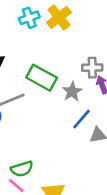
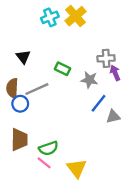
green rectangle: (42, 78) -> (62, 69), size x0.6
gray star: (72, 92) -> (89, 80), turned -30

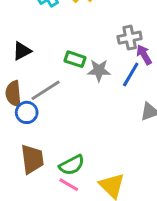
black triangle: (23, 57) -> (22, 51), turned 48
gray star: (89, 80) -> (99, 70), moved
blue line: (99, 103) -> (131, 74), moved

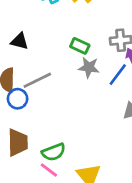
black triangle: (22, 51) -> (20, 41), turned 36
green rectangle: (75, 59) -> (80, 46), moved

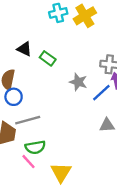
green rectangle: (80, 46) -> (48, 58), moved
gray line: (37, 80) -> (28, 120), moved

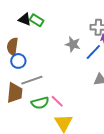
green rectangle: (48, 58) -> (37, 20), moved
pink line: (28, 162) -> (57, 101), moved

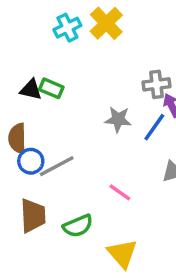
gray line: (32, 80) -> (57, 166), moved
pink line: (57, 101) -> (120, 192), moved

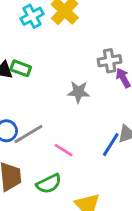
blue line: (154, 127) -> (111, 145), moved
pink line: (120, 192) -> (64, 150), moved

